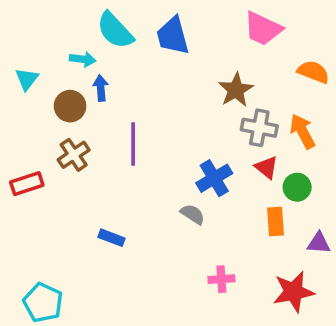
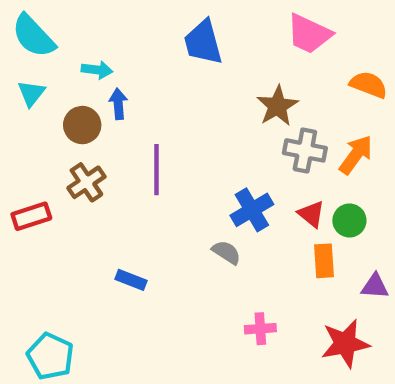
cyan semicircle: (115, 30) -> (33, 36), moved
orange arrow: (303, 131) -> (356, 155), turned 64
red triangle: (266, 167) -> (311, 214), moved

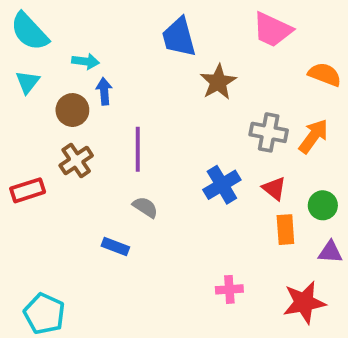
brown star: (277, 106) -> (218, 82), moved
green circle: (349, 220) -> (323, 205), moved
gray semicircle: (226, 252) -> (145, 207), moved

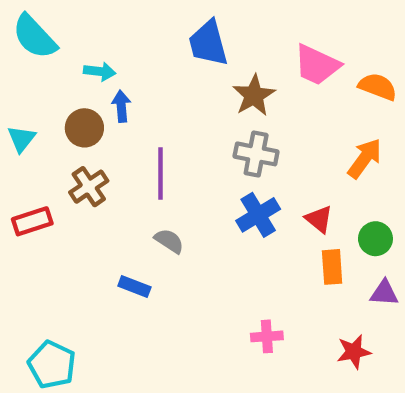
pink trapezoid: (272, 30) -> (317, 65), moved
cyan triangle: (28, 82) -> (21, 139), moved
gray cross: (269, 132) -> (256, 154), moved
red star: (304, 302) -> (354, 352), size x0.7

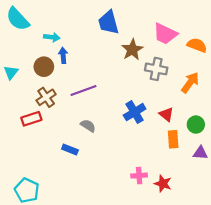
gray cross: (256, 154) -> (156, 69), moved
purple line: (160, 174) -> (84, 91), turned 70
red rectangle: (32, 221) -> (31, 119), moved
red star: (354, 352) -> (163, 184), moved, turned 30

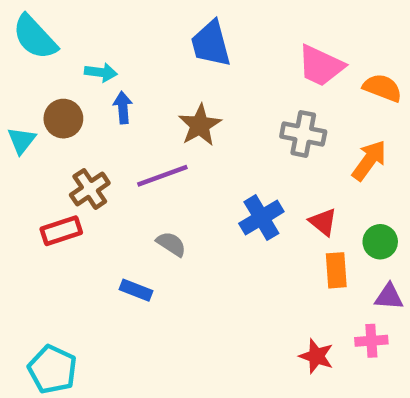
brown star: (132, 50) -> (200, 125), moved
brown circle: (44, 67) -> (63, 119), moved
pink cross: (139, 176) -> (371, 341), moved

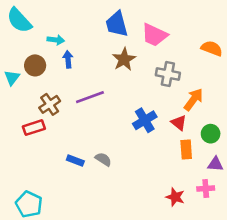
pink trapezoid: (321, 66) -> (154, 35), moved
brown star: (200, 125) -> (124, 59), moved
orange arrow: (369, 160) -> (193, 100), moved
gray semicircle: (171, 244) -> (103, 159), moved

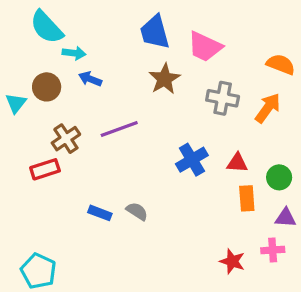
cyan semicircle: (19, 20) -> (47, 27), moved
blue arrow: (68, 59) -> (90, 79), turned -63
orange arrow: (193, 100) -> (268, 108), moved
red triangle: (179, 123) -> (237, 163), turned -35

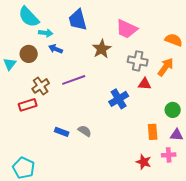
blue trapezoid: (155, 32) -> (78, 20), moved
red triangle: (237, 163) -> (145, 84), moved
orange rectangle: (247, 198) -> (153, 132), moved

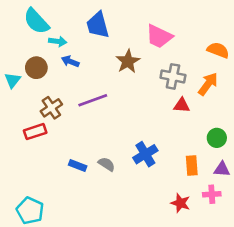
blue cross: (119, 99) -> (145, 154), moved

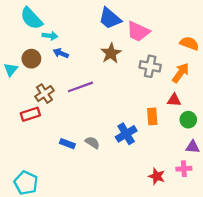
blue trapezoid: (98, 25) -> (110, 18), moved, turned -35
red triangle: (182, 105) -> (174, 100), moved
orange rectangle: (192, 165) -> (152, 116), moved

